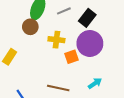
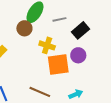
purple circle: (90, 43) -> (78, 55), size x0.6
orange square: (72, 57) -> (58, 65), size x1.6

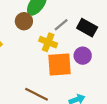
gray line: (59, 19) -> (61, 25), moved, turned -32
black rectangle: (81, 30) -> (87, 28), turned 66

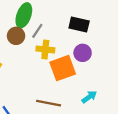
gray line: (61, 25) -> (37, 31), moved

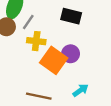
purple circle: (83, 53) -> (71, 54), moved
orange square: (63, 68) -> (54, 60), turned -35

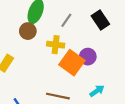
black rectangle: (71, 16) -> (100, 20), moved, turned 42
gray line: (28, 22) -> (66, 20), moved

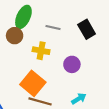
gray line: (66, 20) -> (53, 27), turned 64
orange square: (72, 63) -> (33, 83), moved

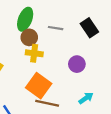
brown circle: (15, 36) -> (29, 37), moved
yellow cross: (41, 51) -> (34, 53), moved

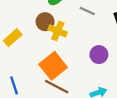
brown circle: (29, 37) -> (45, 22), moved

